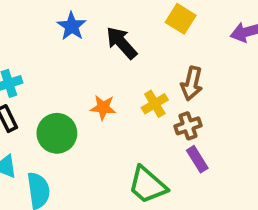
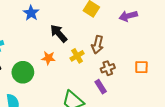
black arrow: (122, 43) -> (59, 33), moved
brown cross: (188, 126) -> (108, 68), moved

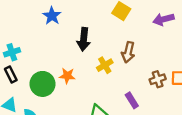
black arrow: (59, 33) -> (84, 39), turned -132
orange star: (48, 58) -> (67, 76), moved
brown cross: (108, 68) -> (158, 79), moved

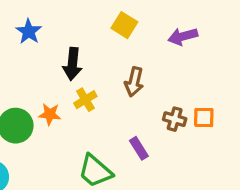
yellow cross: (105, 65) -> (85, 100), moved
brown cross: (158, 79) -> (175, 119), turned 35

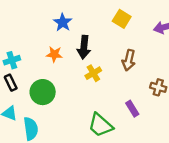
blue star: (29, 32) -> (63, 22), moved
orange star: (50, 114) -> (54, 54), moved

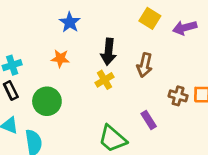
yellow square: (122, 19) -> (150, 18), moved
black arrow: (84, 47) -> (108, 52), moved

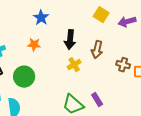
yellow cross: (104, 80) -> (74, 65), moved
brown cross: (178, 96) -> (123, 65), moved
purple rectangle: (149, 120) -> (97, 100), moved

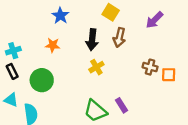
yellow square: (101, 15) -> (111, 12), moved
purple arrow: (127, 22) -> (154, 20), turned -30
brown arrow: (97, 50) -> (119, 37), moved

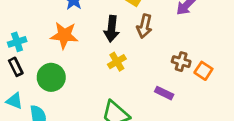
orange star: (53, 45) -> (64, 35), size x1.5
orange square: (169, 75) -> (203, 71), turned 32
purple rectangle: (122, 105) -> (164, 93), moved, turned -32

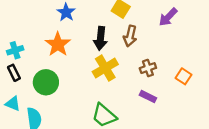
orange star: (64, 35) -> (58, 44), turned 30
yellow cross: (117, 62) -> (105, 68), size x1.5
brown cross: (181, 62) -> (148, 68), moved, turned -35

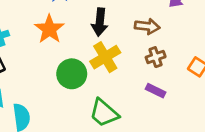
brown arrow: (130, 36) -> (147, 26), moved, turned -96
green circle: (46, 82) -> (72, 74), moved

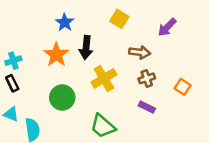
black arrow: (100, 22) -> (86, 47), moved
green circle: (72, 74) -> (62, 97), moved

